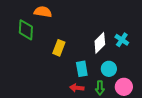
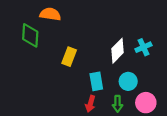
cyan cross: (122, 40) -> (143, 47), turned 32
red arrow: (77, 88) -> (90, 104), turned -80

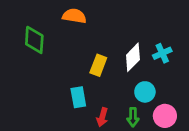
orange semicircle: (50, 14) -> (74, 16), moved
yellow rectangle: (69, 57) -> (98, 65), moved
cyan rectangle: (96, 81) -> (78, 97), moved

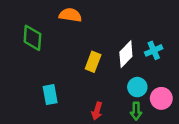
cyan rectangle: (78, 97) -> (50, 95), moved
pink circle: (165, 116) -> (161, 98), moved
green arrow: (133, 117) -> (136, 111), moved

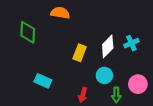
cyan circle: (137, 87) -> (104, 75), moved
cyan rectangle: (50, 95) -> (43, 81), turned -56

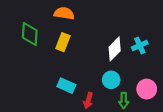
yellow rectangle: (80, 53) -> (63, 42), moved
cyan rectangle: (43, 81) -> (66, 86), moved

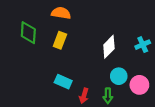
cyan cross: (140, 45) -> (143, 45), moved
cyan circle: (111, 80) -> (119, 76), moved
green arrow: (124, 100) -> (108, 96), moved

